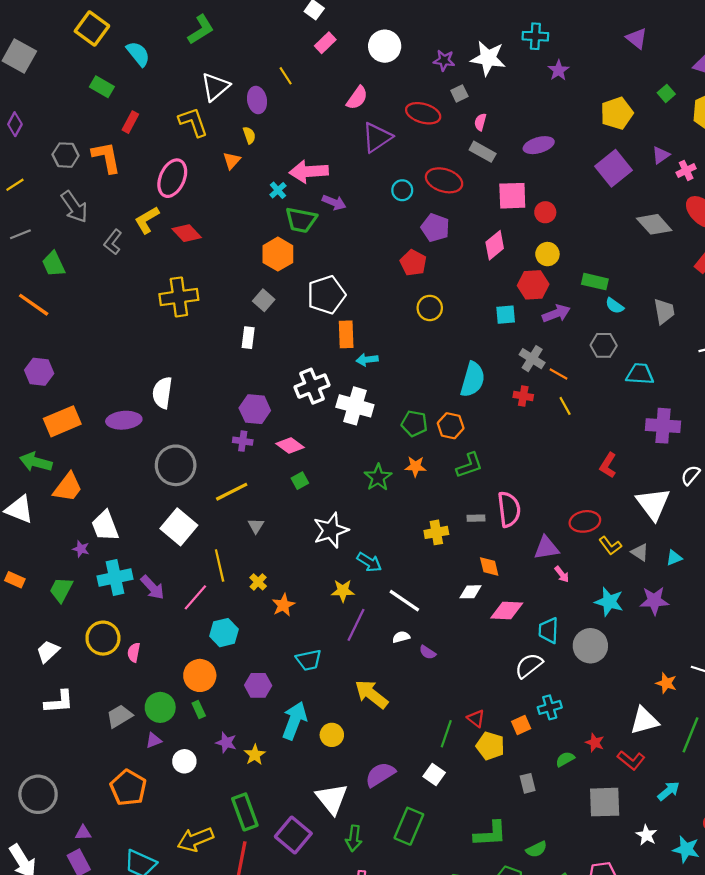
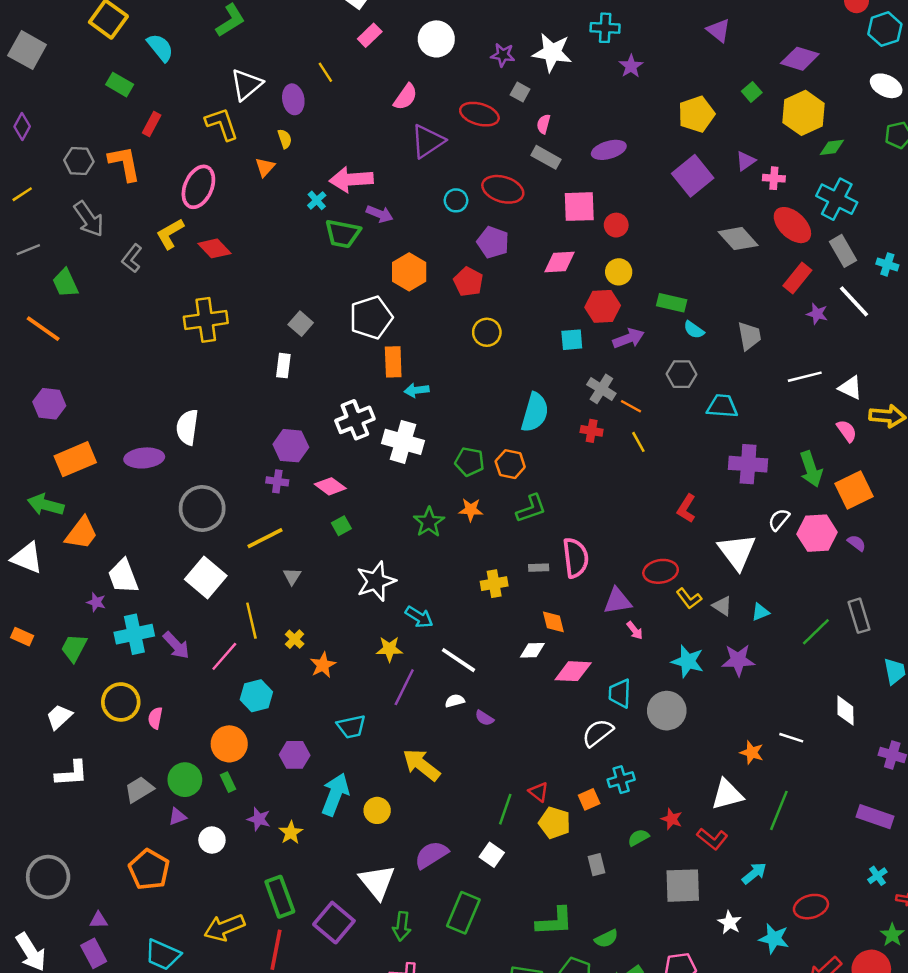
gray square: (459, 93) -> (520, 92), turned -35
pink cross: (686, 170) -> (774, 178), turned 30
pink diamond: (495, 245) -> (560, 262), turned 36
orange hexagon: (278, 254) -> (409, 272), moved

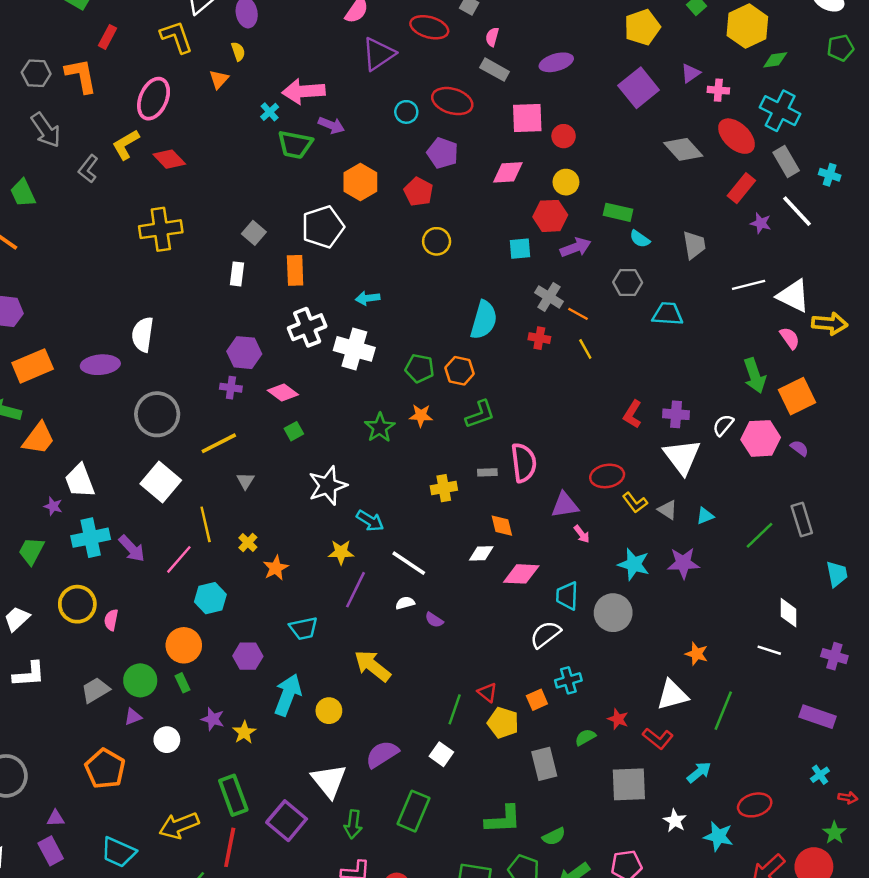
orange rectangle: (393, 362) -> (295, 270), moved
white triangle: (850, 388) -> (793, 296), size x1.4
purple cross: (748, 464) -> (676, 414), moved, size x0.7
white line: (791, 738) -> (769, 650), moved
gray rectangle: (596, 865) -> (544, 764), size x1.5

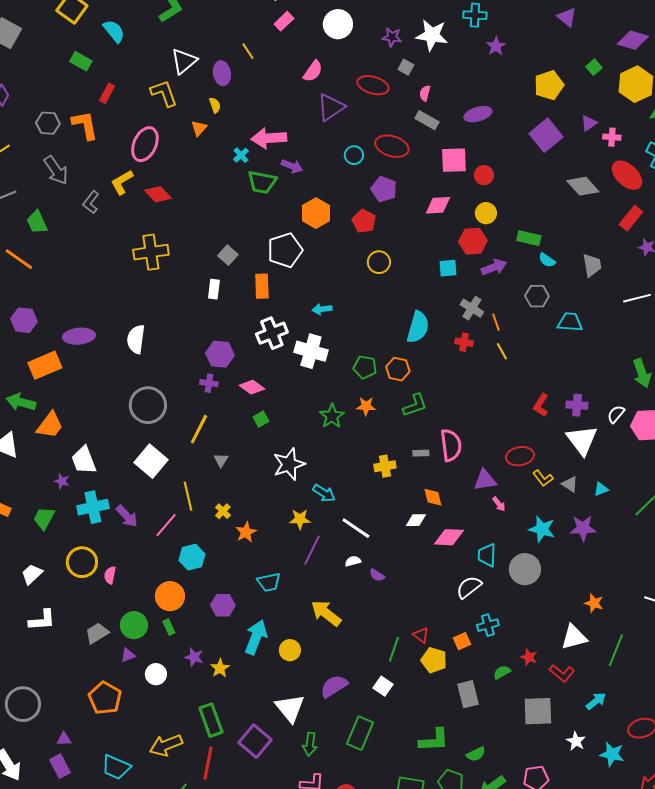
orange line: (578, 314) -> (496, 322), turned 42
purple ellipse: (100, 365) -> (79, 336), moved
yellow line: (219, 443) -> (199, 429), turned -36

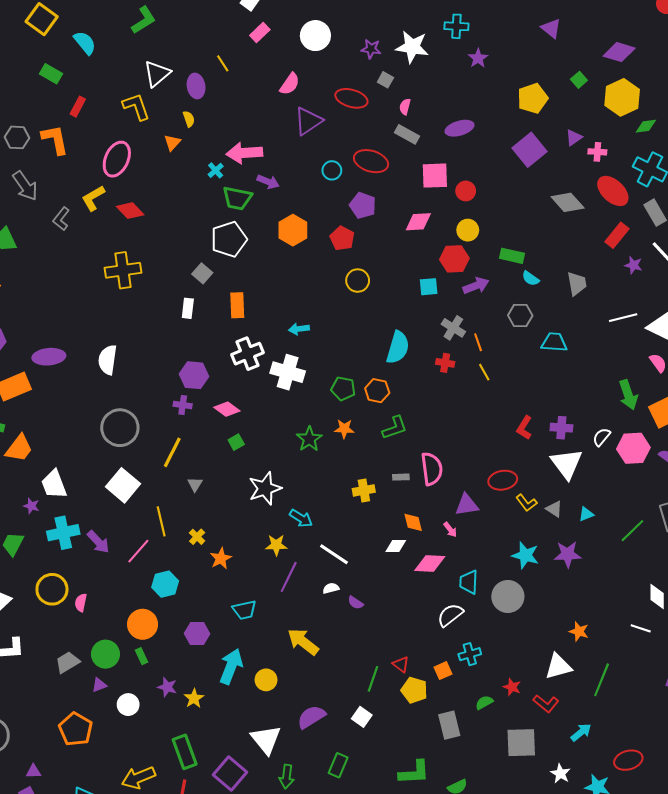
white pentagon: (285, 250) -> (229, 239), moved
pink arrow: (499, 504) -> (450, 530), moved
green rectangle: (360, 733) -> (338, 765), size x0.7

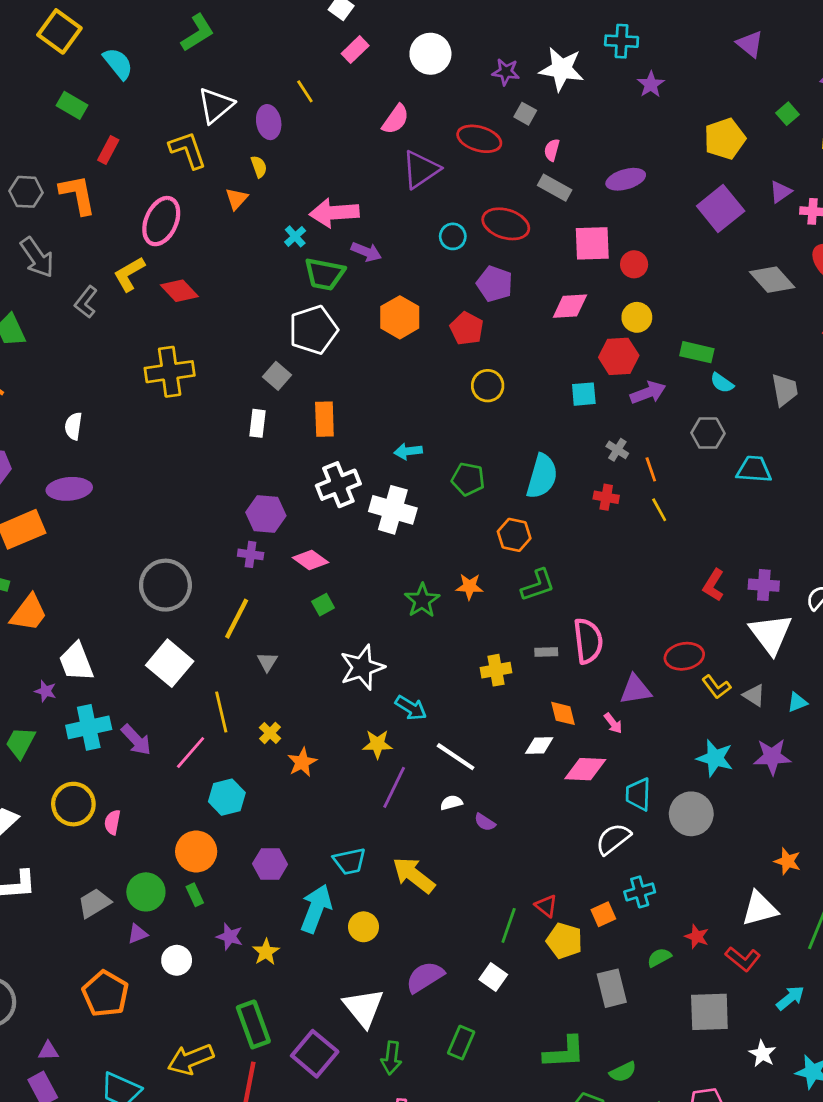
gray cross: (453, 328) -> (617, 450), size x0.7
white semicircle: (108, 360) -> (73, 426), moved, size x0.7
green pentagon: (343, 389) -> (468, 479), moved
cyan trapezoid: (244, 610) -> (350, 861), moved

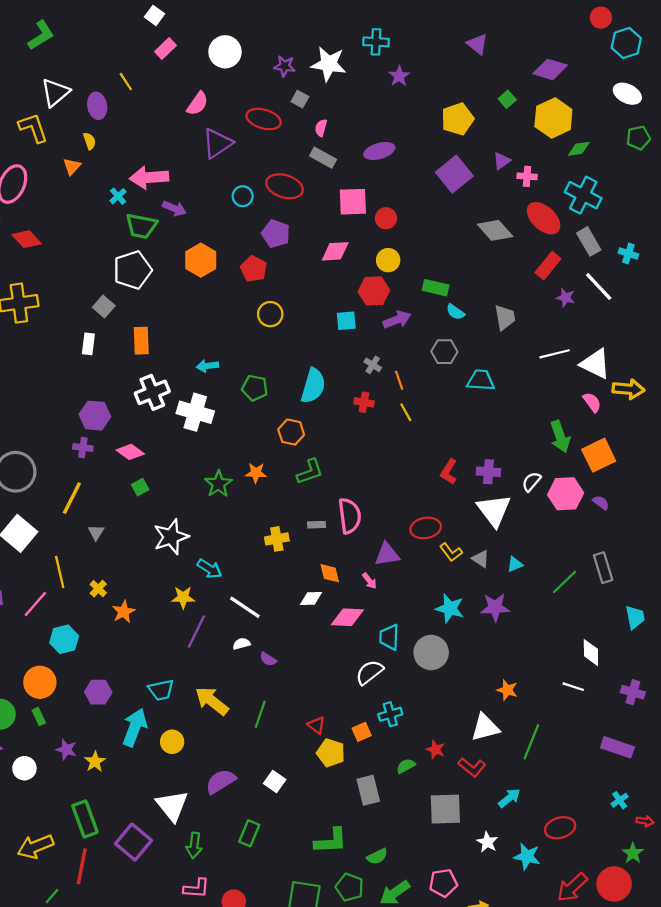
green line: (509, 925) -> (260, 714), moved

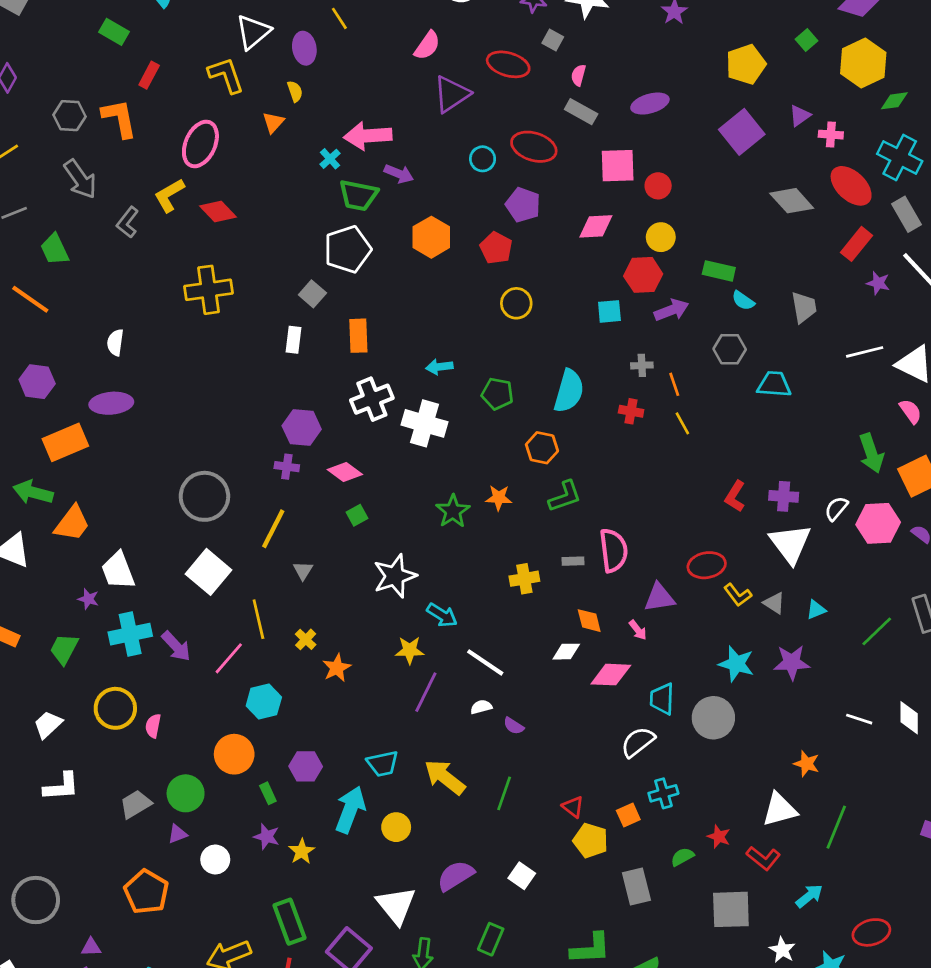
gray cross: (373, 365) -> (642, 365), turned -35
white line: (573, 687) -> (859, 719), moved
green rectangle: (39, 716) -> (268, 793), moved

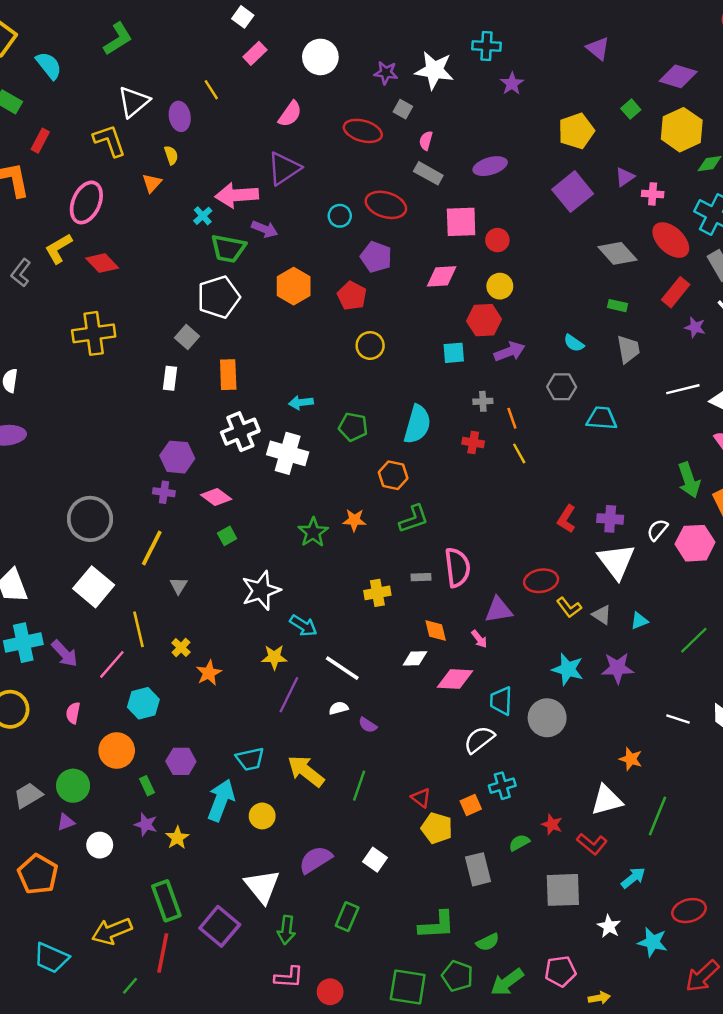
purple triangle: (452, 94) -> (284, 169), moved
green rectangle: (719, 271) -> (617, 306), moved, size x0.7
pink semicircle: (153, 726) -> (73, 713), moved

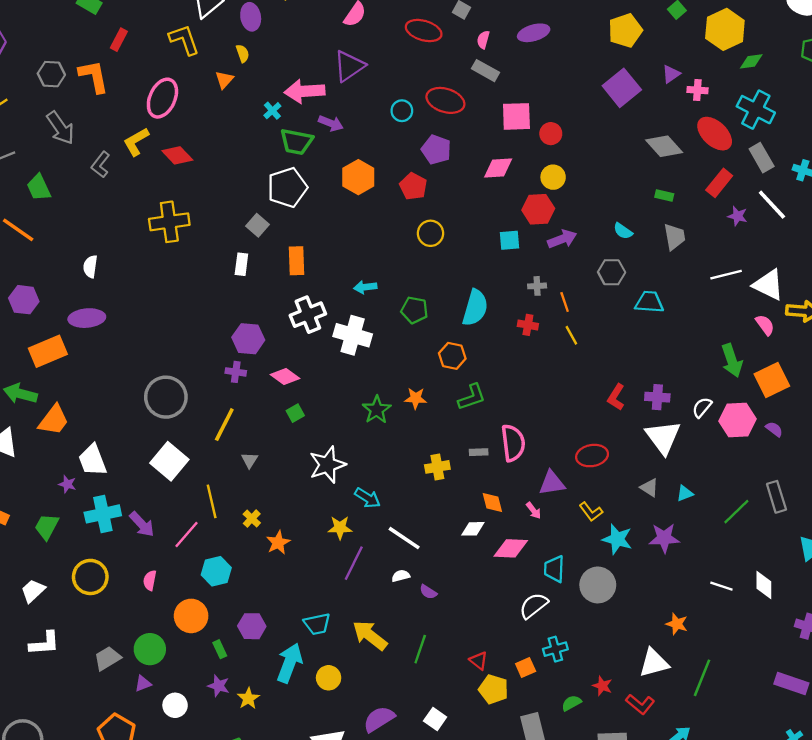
purple ellipse: (490, 166) -> (534, 33), moved
yellow L-shape: (569, 607) -> (591, 512), moved

